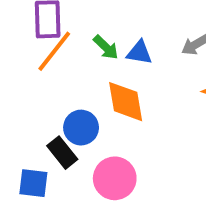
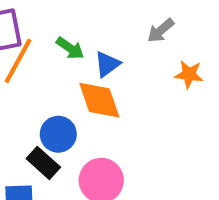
blue triangle: (139, 53) -> (107, 64), moved, turned -36

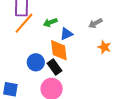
green arrow: (70, 48) -> (50, 22), turned 112
black rectangle: (43, 163) -> (54, 67), moved

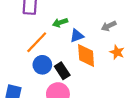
orange line: (24, 23) -> (37, 42), moved
orange diamond: (59, 50) -> (86, 56), moved

